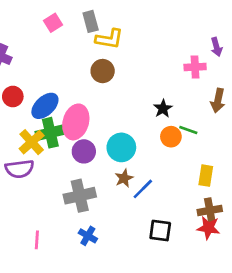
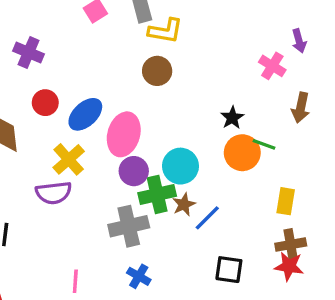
pink cross: (195, 67) -> (272, 66), turned 35
green cross: (50, 133) -> (157, 194), moved
orange circle: (171, 137) -> (242, 153), size x1.4

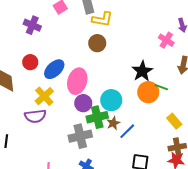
purple cross: (29, 53) -> (32, 25), moved
black star: (232, 118) -> (142, 71), size x1.5
yellow rectangle: (286, 201) -> (174, 121), turned -49

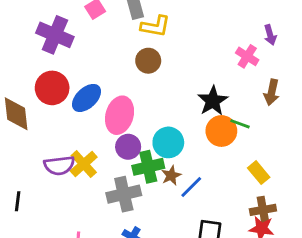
purple cross: (32, 25) -> (55, 35), size x1.4
red circle: (30, 62) -> (52, 88), size x1.5
yellow cross: (44, 96) -> (84, 164), moved

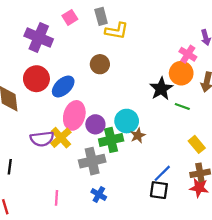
brown circle: (148, 61) -> (100, 64), moved
pink ellipse: (120, 115) -> (74, 115), moved
orange circle: (221, 131) -> (181, 73), moved
brown star: (171, 175) -> (138, 135), moved
blue line: (191, 187) -> (162, 173), moved

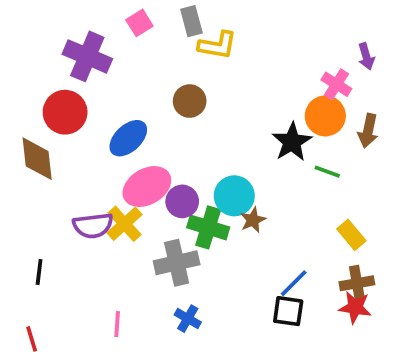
red circle: (36, 79) -> (65, 112), moved
pink ellipse: (74, 115) -> (147, 187), turned 44
green cross: (111, 140) -> (208, 227), turned 30

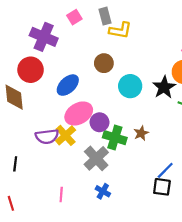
cyan circle: (234, 196) -> (130, 86), moved
gray cross: (177, 263) -> (96, 158), turned -30

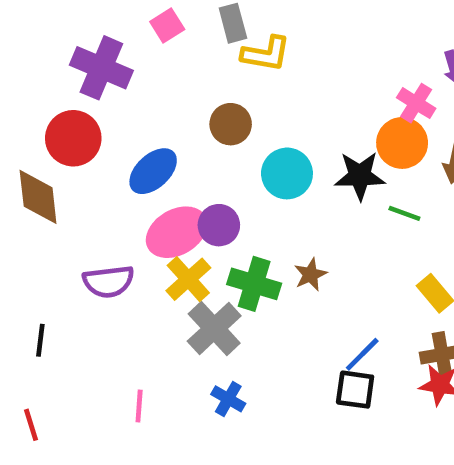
black star: (164, 87) -> (360, 176), turned 30
purple circle: (100, 122) -> (219, 225), moved
yellow cross: (66, 135) -> (188, 279), moved

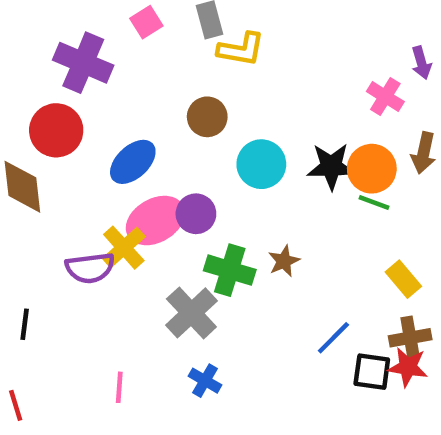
orange circle: (402, 143) -> (372, 169), moved
yellow cross: (188, 279) -> (124, 248), moved
black square: (355, 390) -> (372, 372), moved

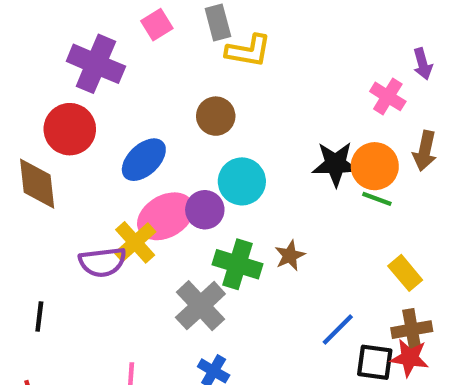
cyan circle: (261, 164) -> (242, 181), moved

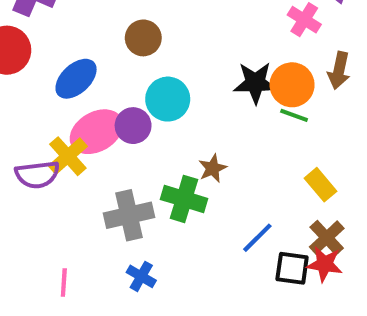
green cross: (238, 264) -> (184, 199), moved
gray cross: (200, 306) -> (129, 215), turned 30
brown cross: (412, 330) -> (327, 238), turned -33

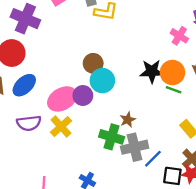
brown circle: (143, 38) -> (93, 63), moved
blue ellipse: (76, 79) -> (24, 85), moved
yellow cross: (68, 156) -> (61, 127), moved
gray cross: (129, 215) -> (135, 147), moved

